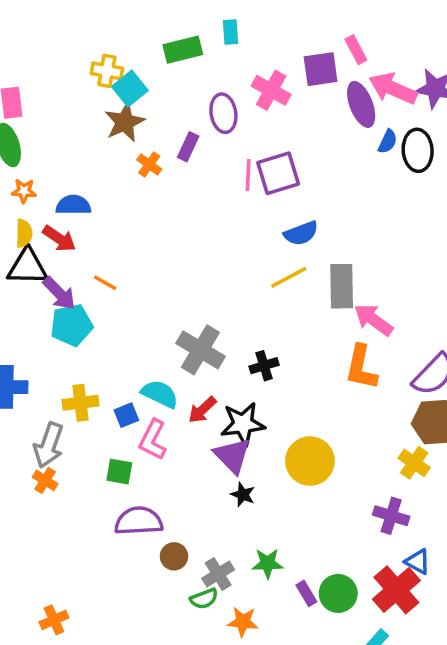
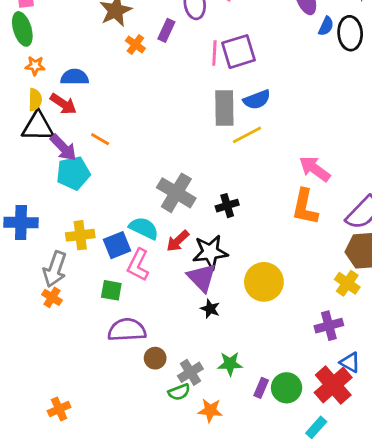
gray rectangle: (342, 286) -> (224, 108), moved
blue square: (126, 415) -> (117, 245), size x1.4
purple cross: (391, 516) -> (329, 326), turned -32
purple rectangle: (306, 593) -> (261, 388), turned 54

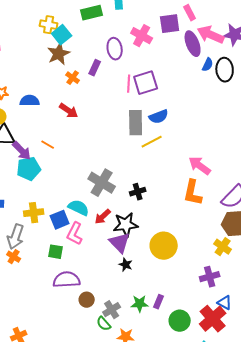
red arrow: (63, 104) -> (69, 111), moved
purple rectangle: (261, 388) -> (159, 302), moved
green semicircle: (179, 392) -> (104, 324), turned 70

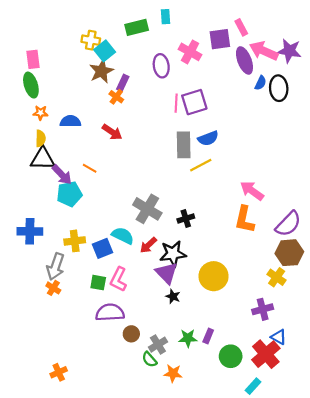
purple rectangle: (95, 68) -> (123, 83), moved
pink L-shape: (75, 234) -> (118, 279), moved

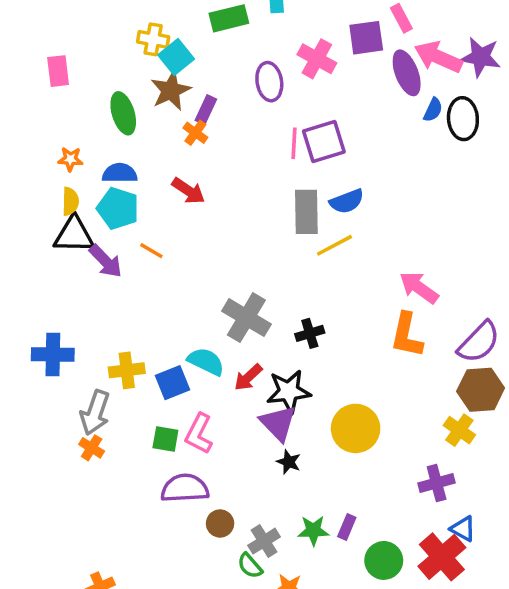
green ellipse: (31, 85) -> (123, 113), moved
cyan pentagon: (69, 194) -> (118, 208), moved, turned 30

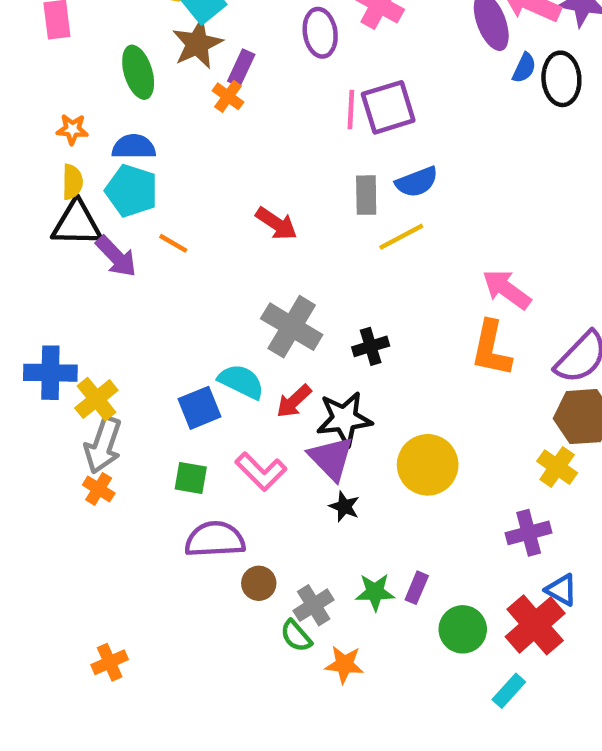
red arrow: (188, 191) -> (276, 224), moved
gray rectangle: (306, 212) -> (366, 195), size x0.7
yellow cross: (127, 370) -> (96, 399), moved, turned -32
pink L-shape: (199, 434) -> (261, 471), moved, turned -72

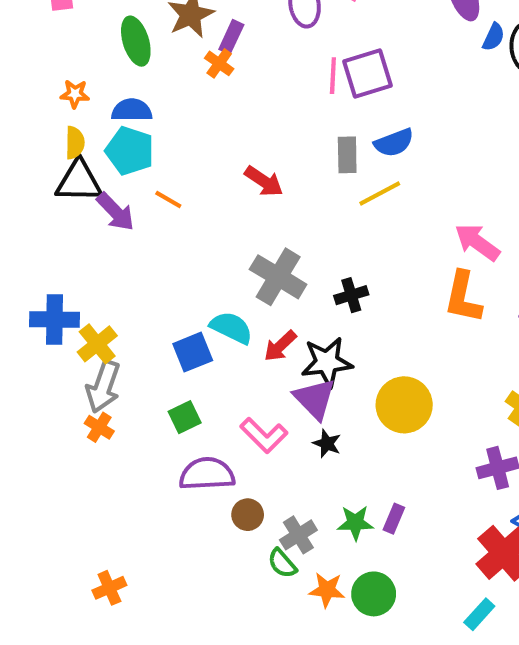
pink L-shape: (261, 471) -> (264, 435), moved
green square: (191, 478) -> (185, 417), turned -36
green circle: (463, 629) -> (374, 594), moved

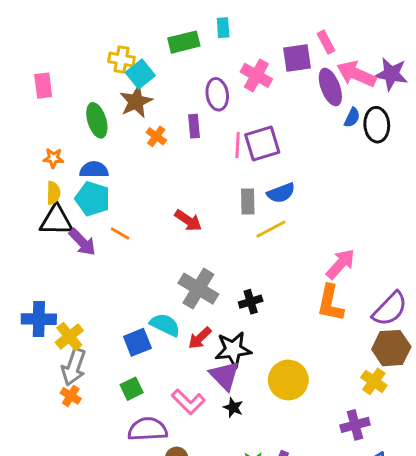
purple rectangle: (231, 37) -> (194, 126), moved, turned -30
pink arrow: (477, 242) -> (340, 264), turned 96

